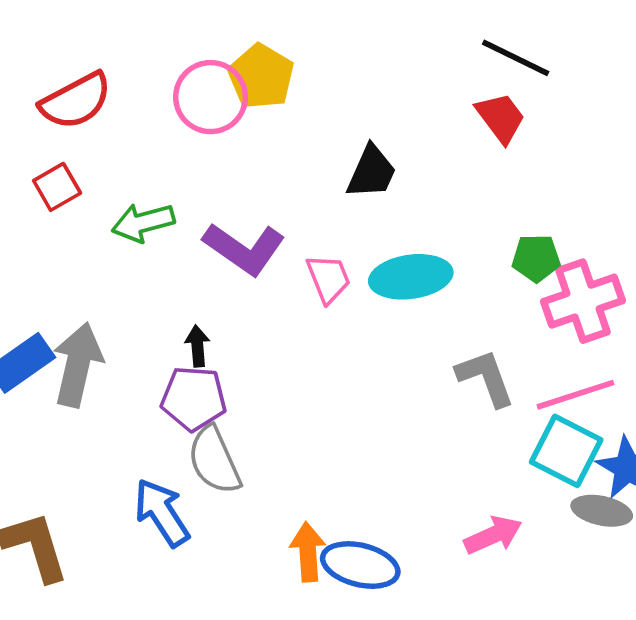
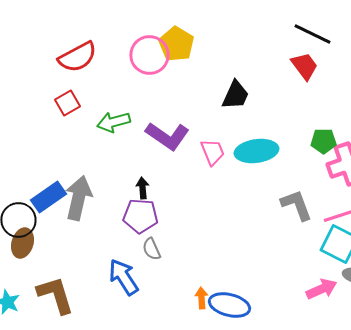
gray semicircle: (214, 460) -> (151, 249), size x0.6
pink arrow: (493, 535) -> (321, 289), moved
orange arrow: (308, 552) -> (201, 298), size x0.7

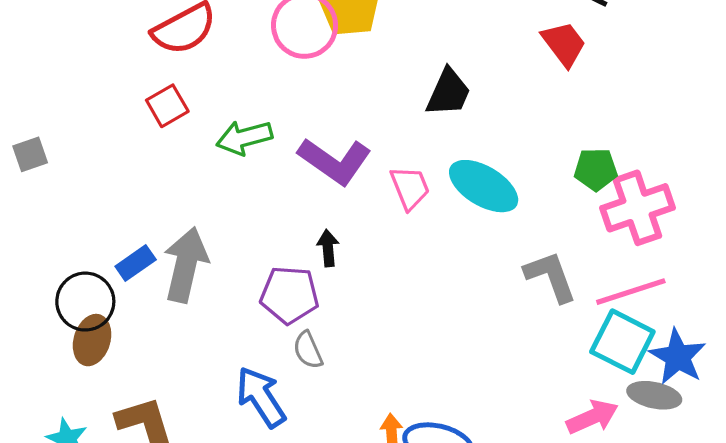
cyan ellipse: (256, 151) -> (484, 186), turned 39
black arrow: (142, 188) -> (328, 248), moved
blue rectangle: (48, 197) -> (136, 263), size x0.7

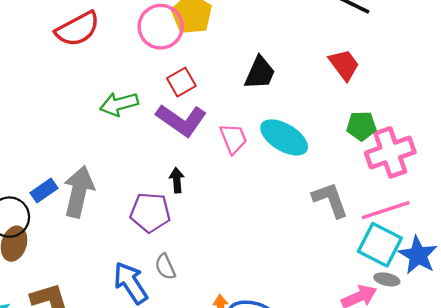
red trapezoid: (564, 44) -> (344, 65), moved
red square: (167, 106) -> (181, 82), moved
gray semicircle: (308, 350) -> (165, 267), moved
gray ellipse: (654, 395) -> (387, 279), moved, size x0.7

